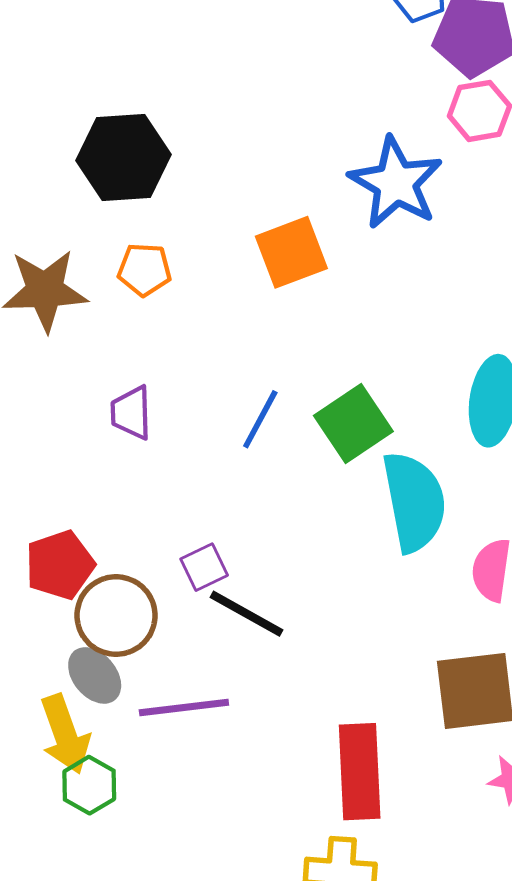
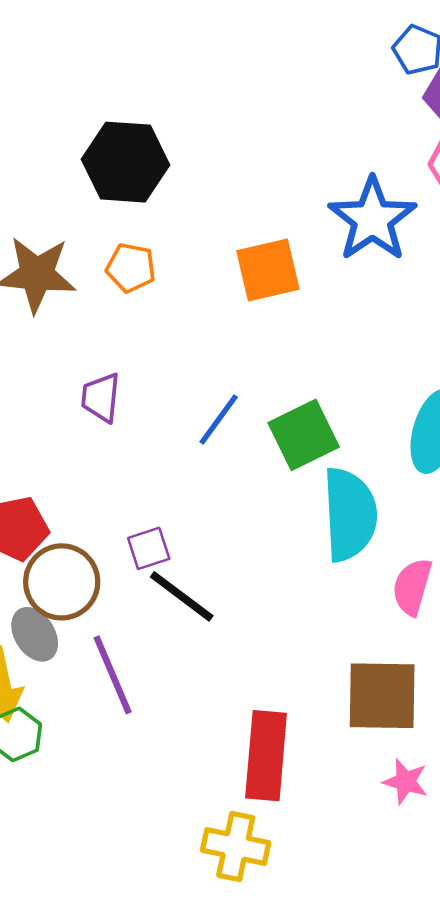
purple line: (184, 708) -> (113, 675), turned 66

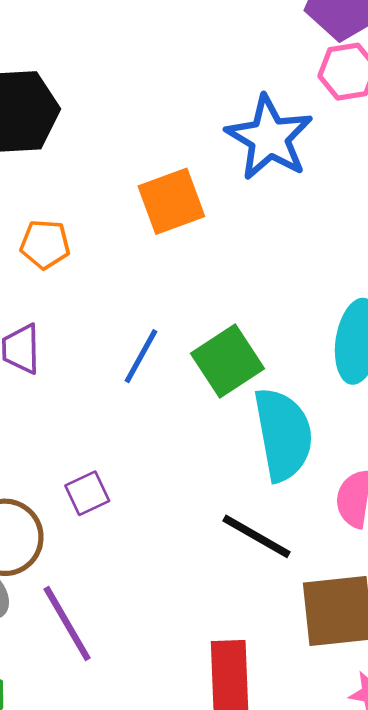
orange pentagon: (131, 268) -> (45, 244), moved
black line: (182, 596) -> (256, 536), moved

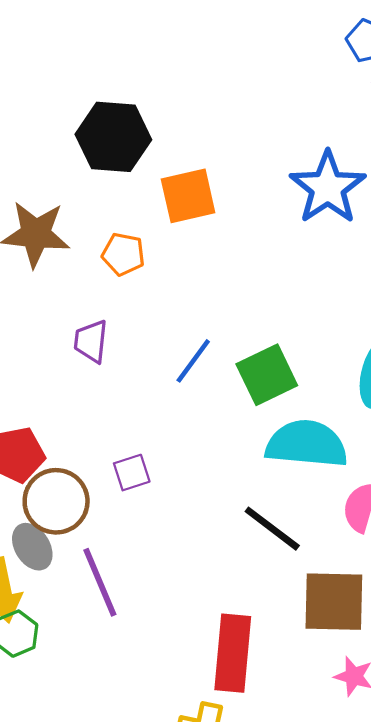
orange square: (171, 201) -> (188, 196), moved
cyan semicircle: (283, 434) -> (307, 444), turned -82

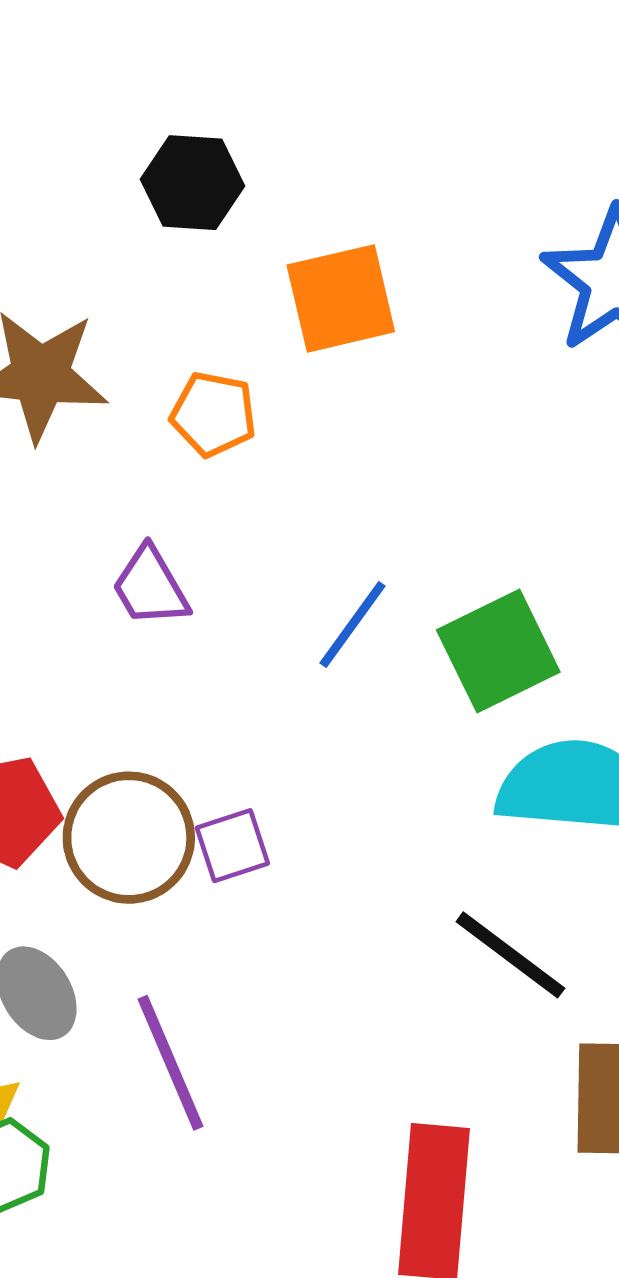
black hexagon: (113, 137) -> (193, 183), size x0.7
purple trapezoid: (91, 341) -> (150, 587), turned -36
brown circle: (56, 501) -> (129, 838), moved

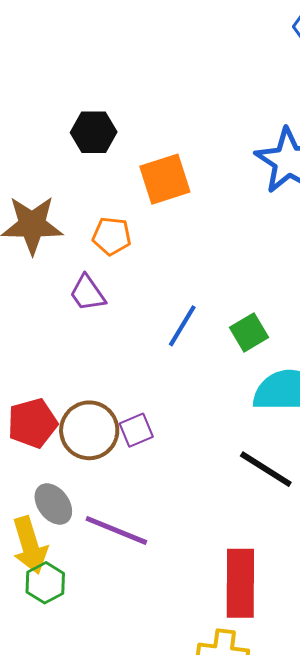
purple trapezoid: (150, 587) -> (87, 293), moved
green square: (498, 651) -> (249, 332), size x0.7
purple line: (171, 1063) -> (116, 530), turned -40

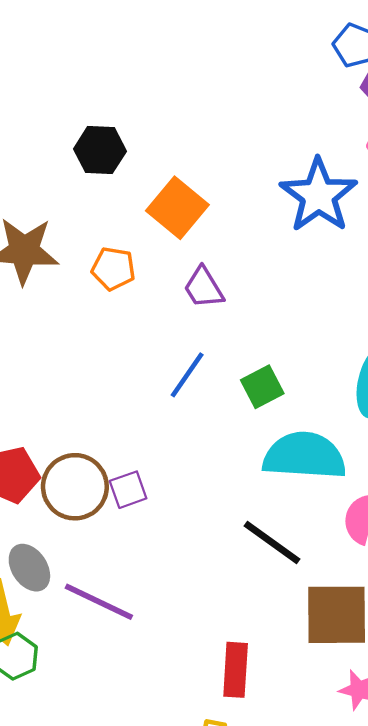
orange square: (165, 179) -> (177, 208), turned -36
purple trapezoid: (87, 293) -> (204, 288), moved
red rectangle: (240, 583) -> (236, 670), size x0.7

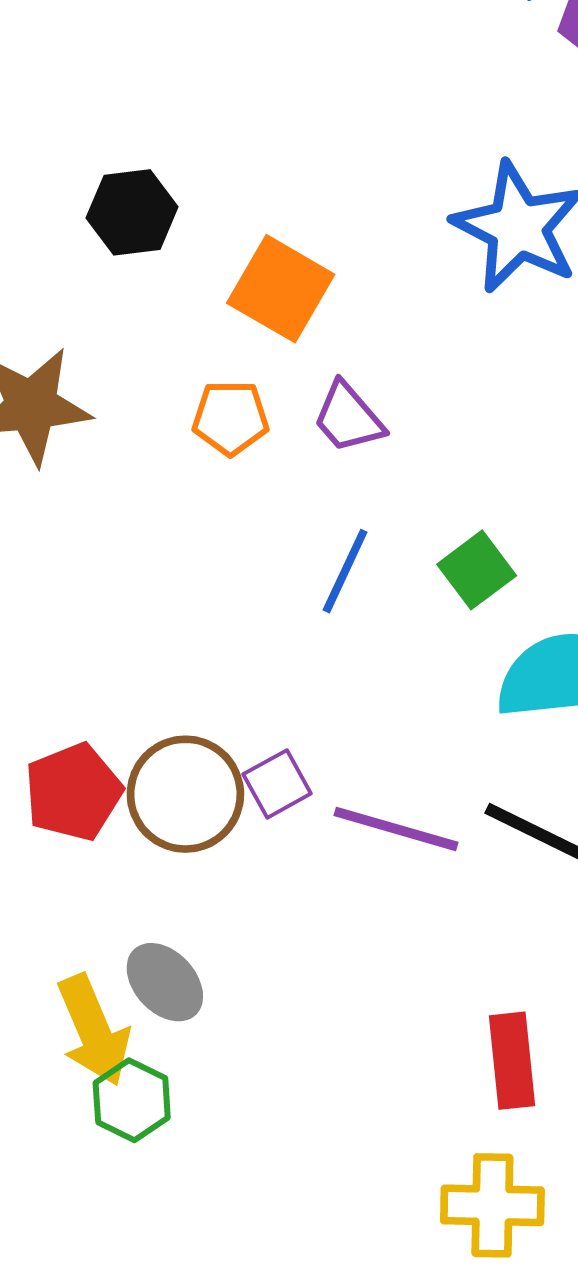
orange pentagon: (113, 269) -> (231, 418), moved
gray ellipse: (29, 568) -> (165, 982), moved
purple line: (99, 602) -> (396, 829), moved

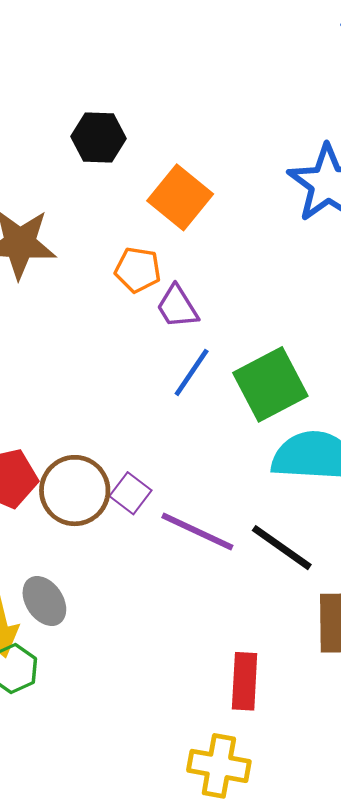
purple trapezoid: (348, 418) -> (177, 307), moved
green square: (477, 570) -> (270, 384), size x1.6
purple square: (277, 784) -> (131, 493), turned -33

